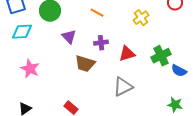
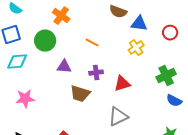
purple triangle: (69, 37) -> (64, 67), turned -42
green cross: (161, 56) -> (166, 76), moved
pink star: (30, 69) -> (25, 99), turned -30

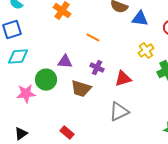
green circle: (45, 41) -> (46, 80), moved
yellow cross: (136, 48) -> (146, 51), moved
purple cross: (96, 73) -> (97, 68), turned 32

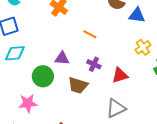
pink star: (26, 94) -> (28, 103), moved

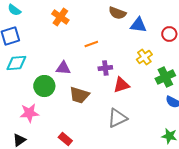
orange line: (90, 34) -> (91, 44), turned -48
purple cross: (94, 64) -> (105, 68), moved, turned -32

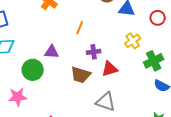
orange line: (91, 44) -> (80, 28), turned -48
brown trapezoid: (79, 95) -> (81, 75), moved
gray triangle: (117, 118) -> (106, 102), turned 45

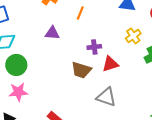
orange line: (80, 28) -> (80, 13), moved
purple triangle: (52, 52) -> (52, 33), moved
green circle: (33, 70) -> (16, 65), moved

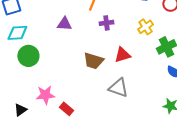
purple cross: (94, 47) -> (106, 23), moved
pink star: (18, 92) -> (45, 95), moved

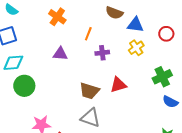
yellow cross: (145, 27) -> (136, 48), moved
gray triangle: (118, 88) -> (90, 118), moved

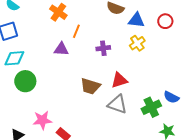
orange line: (88, 34) -> (76, 31), moved
red circle: (166, 34) -> (165, 21), moved
green cross: (162, 77) -> (151, 107), moved
gray triangle: (90, 118) -> (117, 104), moved

